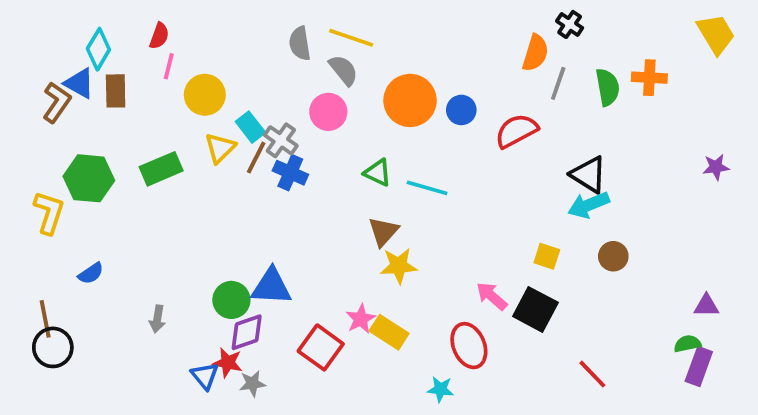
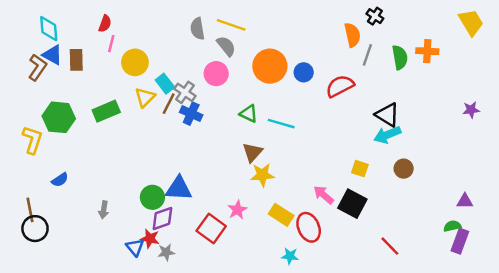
cyan diamond: (98, 49) -> (49, 29), moved, turned -35
orange semicircle: (535, 53) -> (352, 35), turned -30
yellow rectangle: (389, 332) -> (281, 215), moved

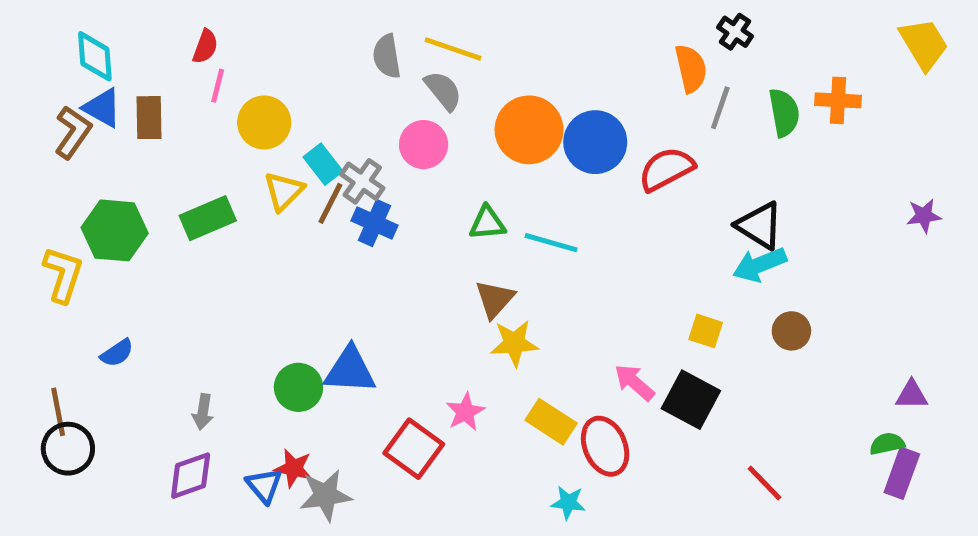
blue circle: (304, 72) -> (595, 142), size x1.6
green triangle: (249, 114) -> (487, 223), turned -30
purple diamond: (162, 219) -> (191, 476), moved
gray star: (166, 252) -> (325, 495), size x1.5

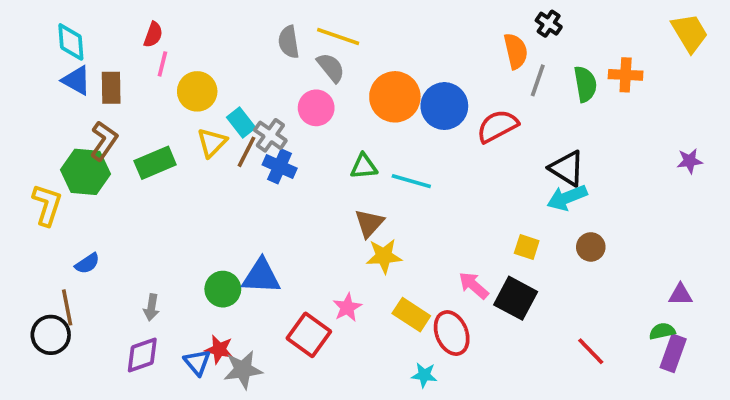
brown L-shape: (73, 132) -> (104, 141), moved
brown line: (58, 412) -> (67, 307), moved
red line: (764, 483) -> (591, 351), moved

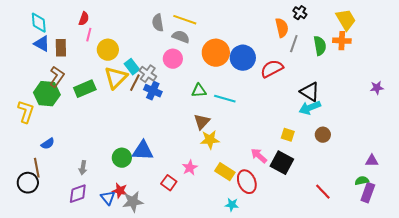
yellow trapezoid: (690, 33) -> (346, 20), moved
gray semicircle: (331, 68) -> (181, 37), turned -30
yellow triangle: (212, 143) -> (116, 78), size x1.4
red square: (309, 335) -> (169, 183), size x0.7

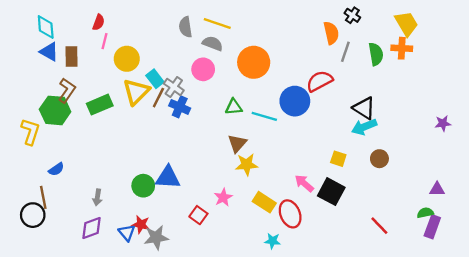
blue circle: (243, 58) -> (295, 101), moved
purple star: (377, 88) -> (443, 123), moved

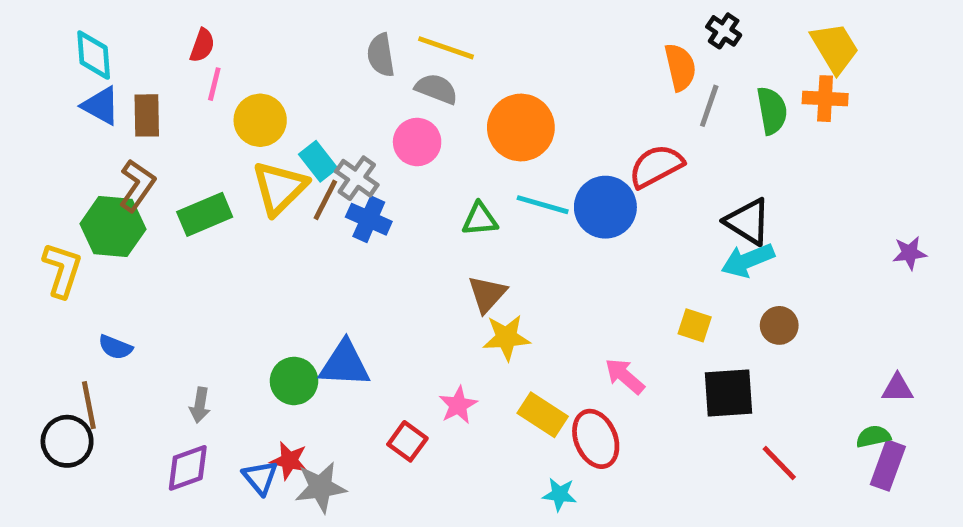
cyan line: (264, 116) -> (543, 205), moved
blue semicircle: (56, 169) -> (115, 347), turned 56
black square: (331, 192) -> (729, 393), moved, turned -32

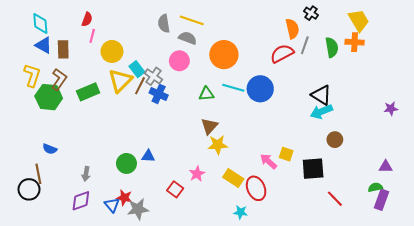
red semicircle: (656, 166) -> (282, 54), moved
yellow L-shape: (62, 270) -> (32, 75), moved
yellow square: (695, 325) -> (286, 154), moved
blue triangle: (345, 364) -> (148, 156), size x0.6

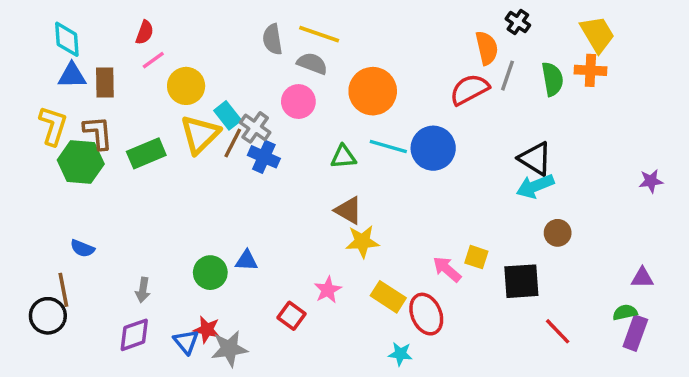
pink line: (92, 36) -> (153, 60), turned 40
blue triangle: (44, 45) -> (72, 76), turned -30
brown L-shape: (59, 79) -> (98, 133), turned -40
brown triangle: (209, 126) -> (349, 210), turned -42

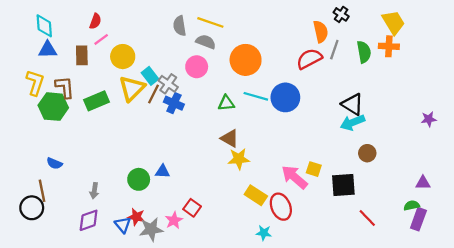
brown rectangle: (105, 83) -> (82, 55), moved
pink arrow: (447, 269) -> (294, 177), size x1.4
pink star: (328, 290) -> (174, 220), moved

